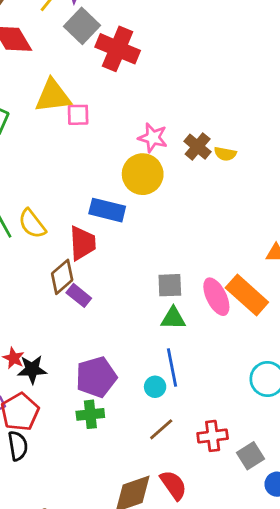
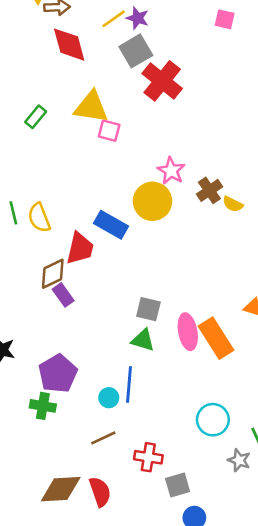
purple pentagon: (96, 377) -> (58, 374), turned -30

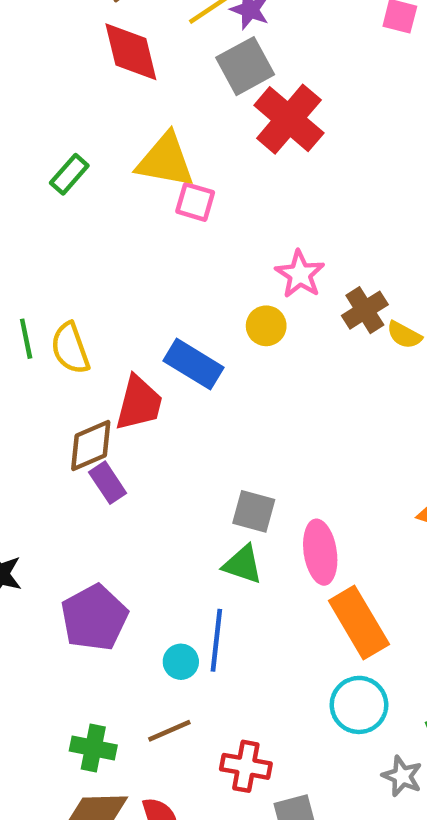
yellow circle: (152, 201) -> (266, 326), size x0.6
orange rectangle: (216, 338) -> (359, 623), moved
green cross: (43, 406) -> (93, 748), moved

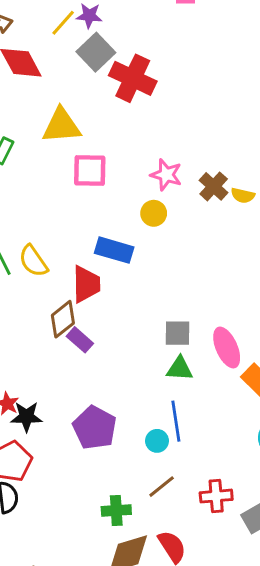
pink square: (195, 202) -> (90, 171), moved, size x1.4

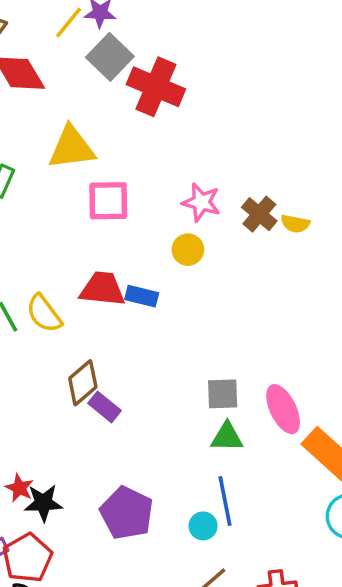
blue rectangle: (114, 250) -> (142, 296), size x0.7
red trapezoid: (86, 284) -> (102, 289), moved, turned -81

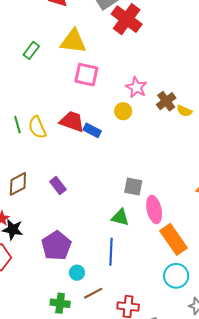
brown diamond: (83, 383) -> (18, 184), moved
gray square: (223, 394) -> (133, 186), moved
cyan circle: (203, 526) -> (77, 273), moved

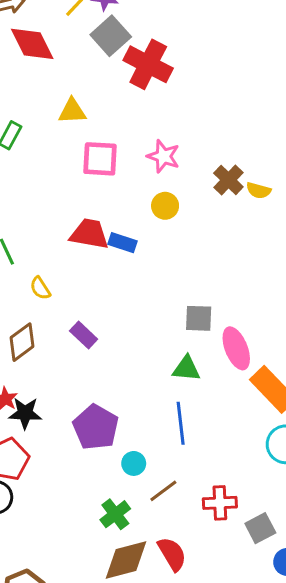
yellow triangle: (73, 41) -> (72, 111), size x0.7
pink star: (136, 87) -> (163, 156), moved
yellow semicircle: (37, 127) -> (40, 288), moved, size x0.7
green cross: (60, 303) -> (115, 514), turned -36

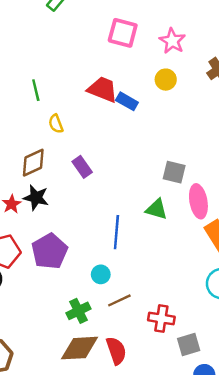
black star: (25, 413) -> (36, 198), moved
blue line: (181, 423) -> (116, 232), moved
purple pentagon: (96, 427) -> (50, 251), moved

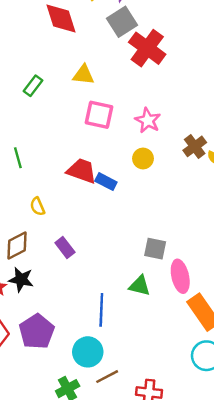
green line: (36, 90) -> (18, 158), moved
cyan circle: (101, 274) -> (88, 352), size x1.6

